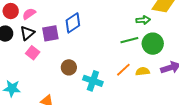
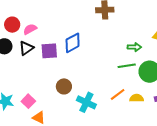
green arrow: (143, 20) -> (134, 47), moved
pink square: (33, 53) -> (28, 101), moved

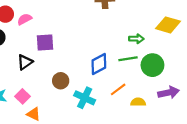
blue diamond: (73, 43) -> (99, 64), moved
black triangle: (26, 48) -> (25, 62), moved
yellow semicircle: (137, 98) -> (138, 102), moved

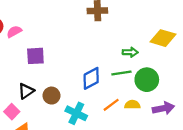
black triangle: (25, 62) -> (26, 91), moved
yellow semicircle: (138, 102) -> (132, 105), moved

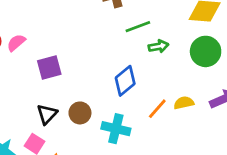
green arrow: (130, 52) -> (158, 46), moved
green line: (121, 73) -> (138, 27), moved
green circle: (147, 80) -> (206, 51), moved

